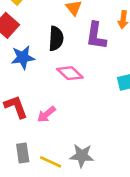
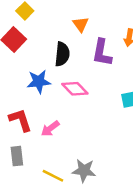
blue star: (23, 57) -> (39, 82), moved
gray rectangle: (23, 153) -> (17, 156), moved

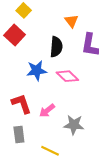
gray star: (84, 171) -> (74, 125), moved

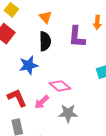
orange triangle: (71, 21) -> (45, 17), moved
pink diamond: (67, 76) -> (60, 86), moved

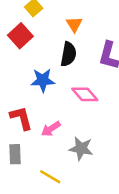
pink diamond: (60, 86) -> (85, 94), moved

